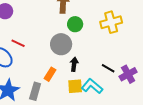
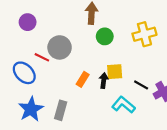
gray circle: (61, 44) -> (60, 47), moved
orange rectangle: (50, 74) -> (83, 79), moved
yellow square: (75, 86) -> (115, 72), moved

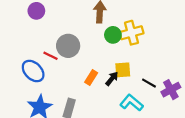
purple circle: (28, 22) -> (36, 11), moved
yellow cross: (144, 34) -> (132, 33), moved
black arrow: (104, 81) -> (112, 79), turned 32

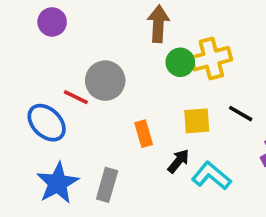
orange rectangle: (91, 78) -> (144, 134), turned -48
black arrow: (112, 79) -> (178, 161), moved
black line: (149, 83) -> (241, 114), moved

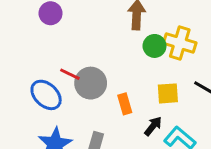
yellow cross: (211, 59) -> (180, 43), turned 32
gray circle: (105, 81) -> (91, 83), moved

